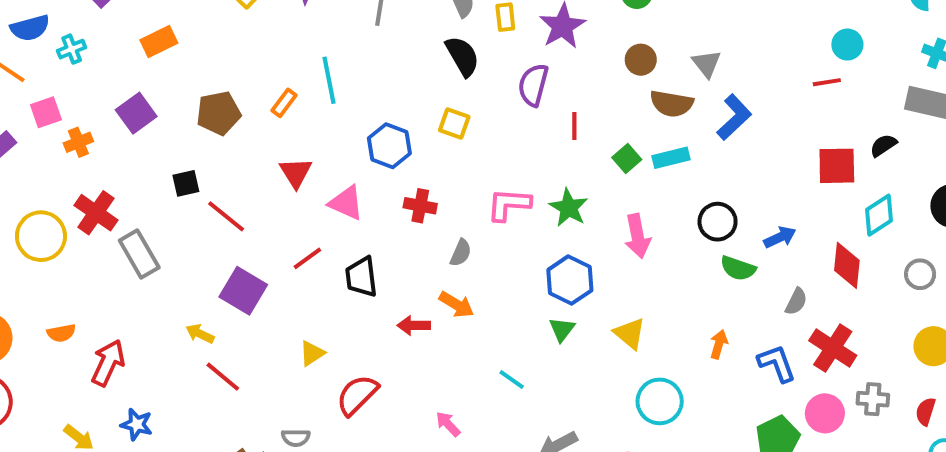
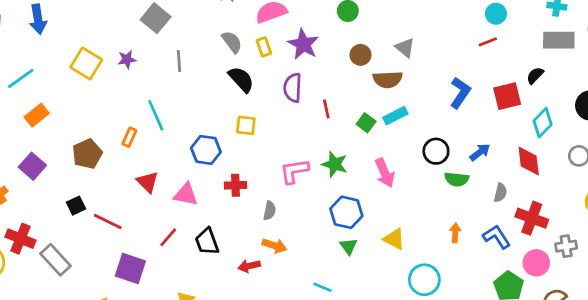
blue L-shape: (734, 117) -> (460, 93), moved

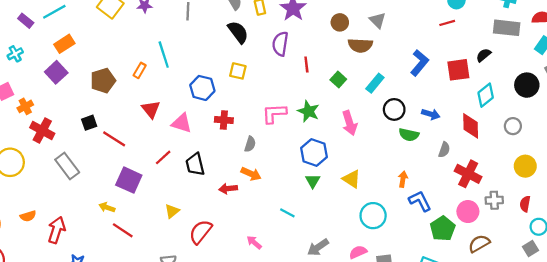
cyan rectangle: (395, 116) -> (375, 83), moved, turned -30
blue arrow: (480, 152) -> (431, 114), turned 48
purple square: (32, 166) -> (56, 72), moved
blue L-shape: (497, 237) -> (420, 201), moved
red cross: (21, 239) -> (42, 130), moved

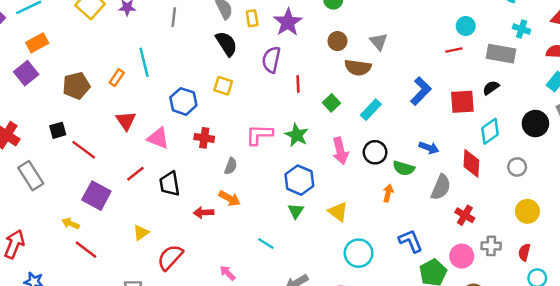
gray rectangle: (507, 28) -> (501, 54), moved
black circle: (394, 109) -> (375, 152), moved
gray semicircle: (444, 150) -> (441, 187), size x1.5
red cross: (468, 174) -> (465, 215), size x0.7
orange arrow: (403, 179) -> (388, 193), moved

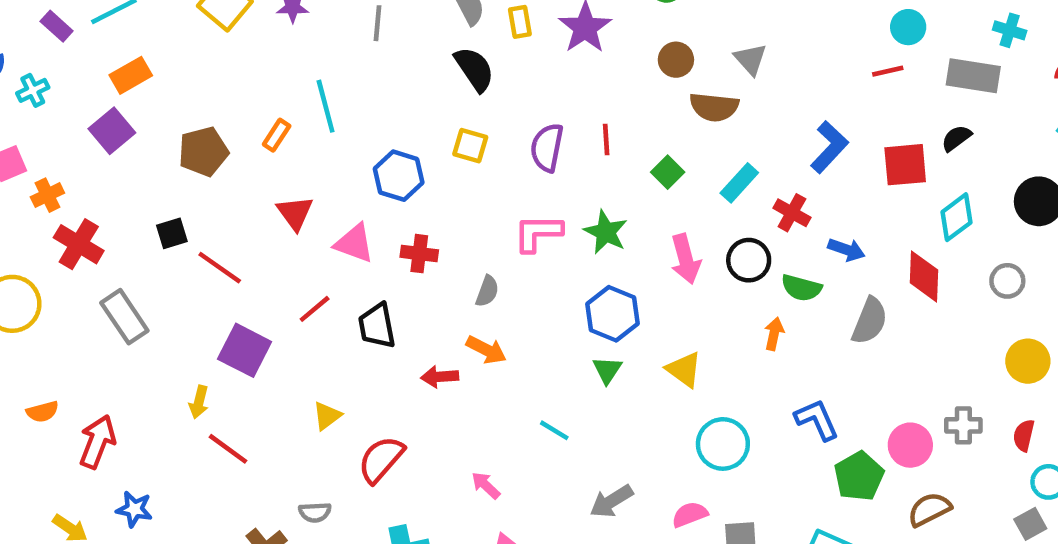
purple semicircle: (271, 60) -> (547, 148), moved
red cross: (204, 138) -> (419, 254), moved
red cross: (465, 215) -> (792, 213), moved
yellow arrow: (71, 224) -> (199, 402), turned -98

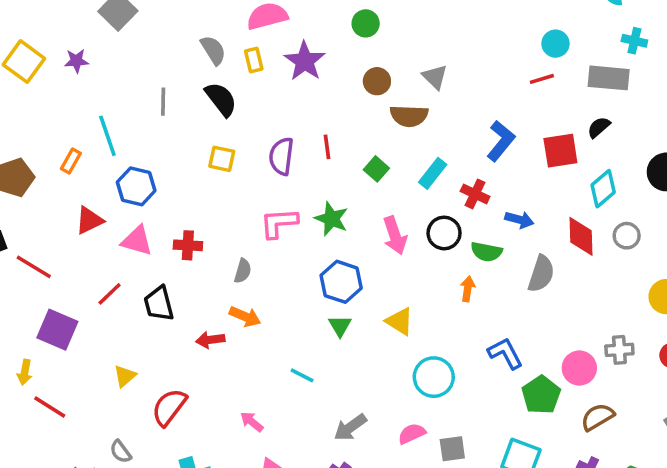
gray line: (378, 23) -> (163, 102), moved
blue hexagon: (399, 176) -> (136, 186), moved
red triangle: (295, 213) -> (89, 220), turned 44
gray circle: (1007, 281) -> (627, 236), moved
gray semicircle: (315, 512) -> (121, 452), turned 60

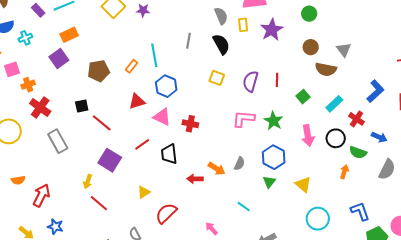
gray semicircle: (243, 271) -> (239, 164), moved

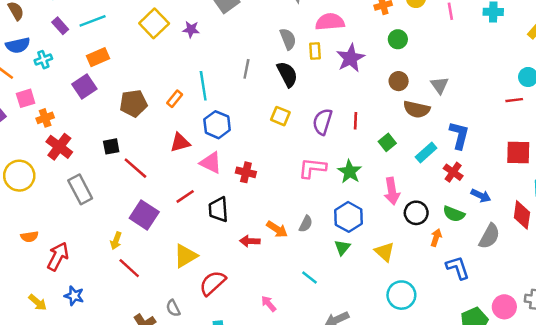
blue L-shape: (375, 91) -> (459, 135), moved, turned -35
black circle: (336, 138) -> (416, 213), moved
yellow triangle: (144, 192) -> (185, 256), size x1.5
blue L-shape: (360, 211) -> (458, 268), moved

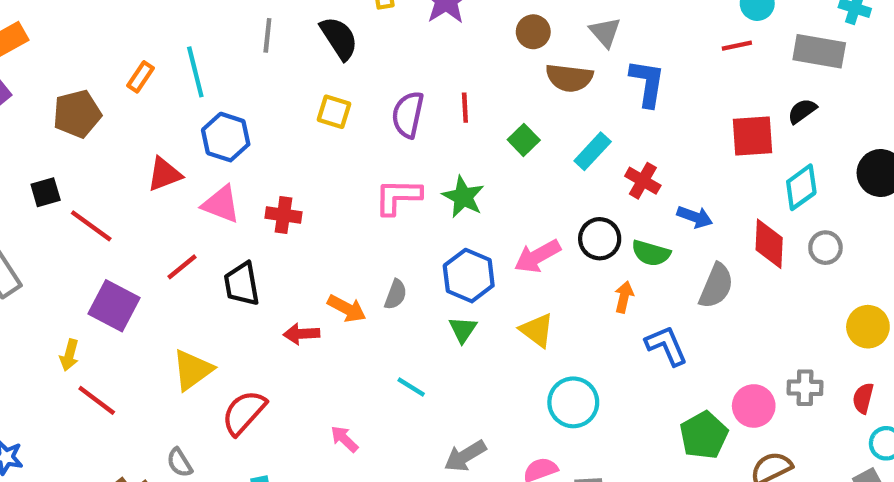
orange rectangle: (175, 99) -> (141, 77), moved
blue L-shape: (459, 135) -> (647, 83), moved
pink arrow: (392, 191) -> (538, 256), moved, turned 75
black circle: (416, 213) -> (600, 239), moved

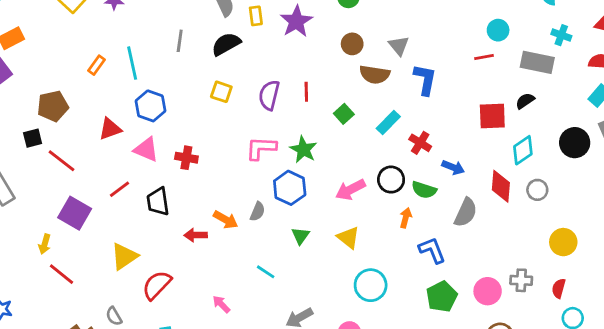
black semicircle: (339, 38) -> (226, 44), turned -88
brown pentagon: (77, 114) -> (53, 106), moved
blue hexagon: (469, 276) -> (290, 188), moved
green pentagon: (704, 435) -> (442, 297), moved

